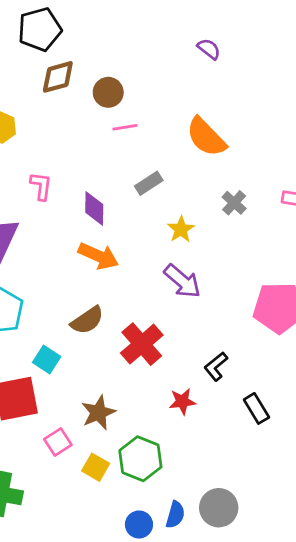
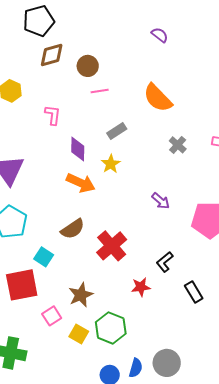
pink L-shape: (41, 186) -> (53, 115), moved
yellow star: (181, 229) -> (111, 164), moved
purple arrow: (182, 281) -> (161, 201), moved, size x0.7

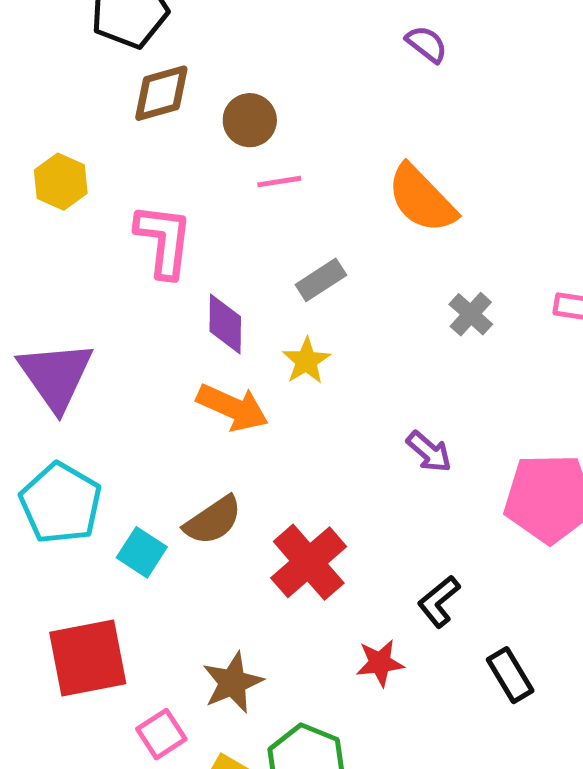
pink L-shape: (53, 115) -> (164, 241), size x1.5
cyan square: (44, 257) -> (142, 552), moved

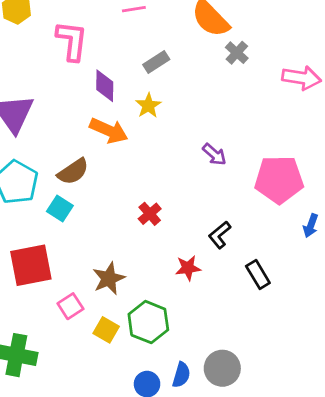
gray cross: (471, 314) -> (237, 53), moved
brown semicircle: (213, 520) -> (73, 172), moved
red cross: (309, 562) -> (150, 214), size x0.6

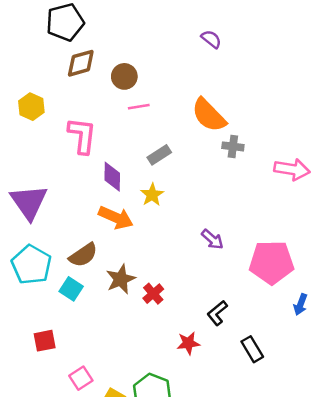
gray cross: (237, 53) -> (233, 146), turned -35
red square: (31, 265) -> (45, 341), size x0.6
brown star: (109, 278) -> (121, 279), moved

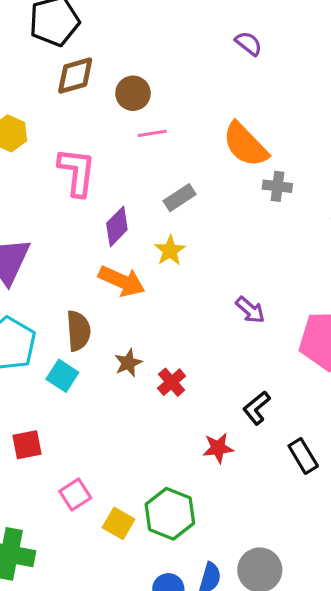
purple diamond: (112, 177) -> (117, 226), turned 44
brown semicircle: (83, 255) -> (78, 331), turned -60
brown star: (121, 279) -> (128, 363), size x0.7

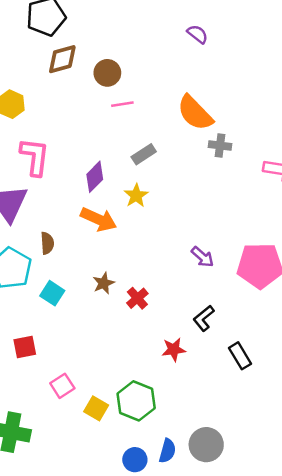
pink L-shape: (77, 172) -> (35, 157), moved
purple arrow: (250, 310) -> (202, 257), moved
brown semicircle: (78, 331) -> (47, 243), moved, size x0.7

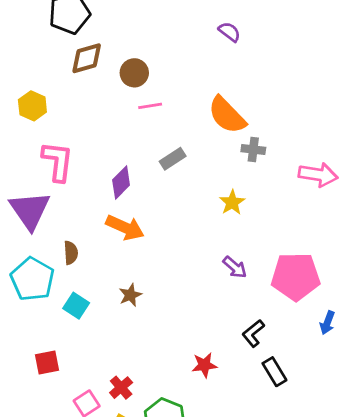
yellow star: (136, 196) -> (232, 202), moved
red cross: (137, 298) -> (121, 388), moved
black L-shape: (204, 318) -> (253, 333), moved

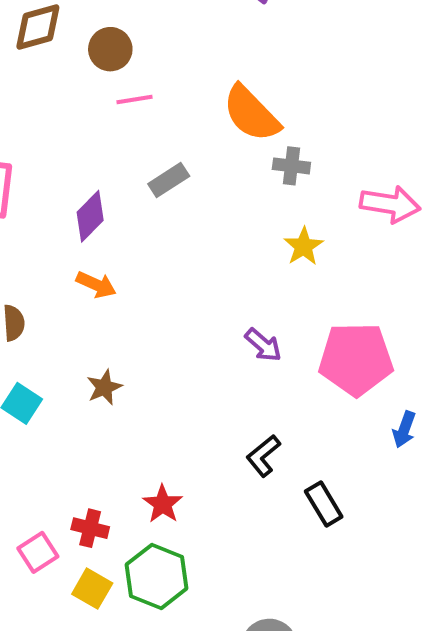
yellow star: (232, 202) -> (304, 246), moved
orange arrow: (125, 228) -> (96, 285), size x0.7
black L-shape: (253, 333) -> (263, 456), moved
red star: (204, 365) -> (163, 504), moved, turned -30
red cross: (121, 388) -> (90, 528), turned -35

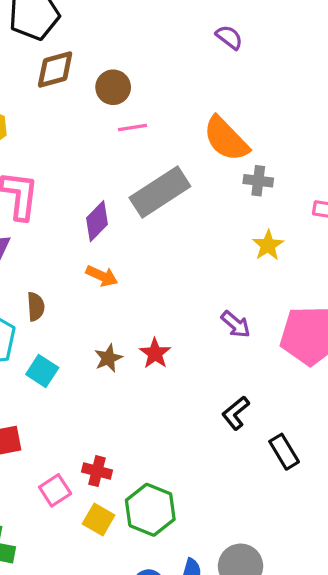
gray rectangle: (169, 180) -> (160, 192), size x1.8
red star: (163, 504) -> (155, 353), moved

